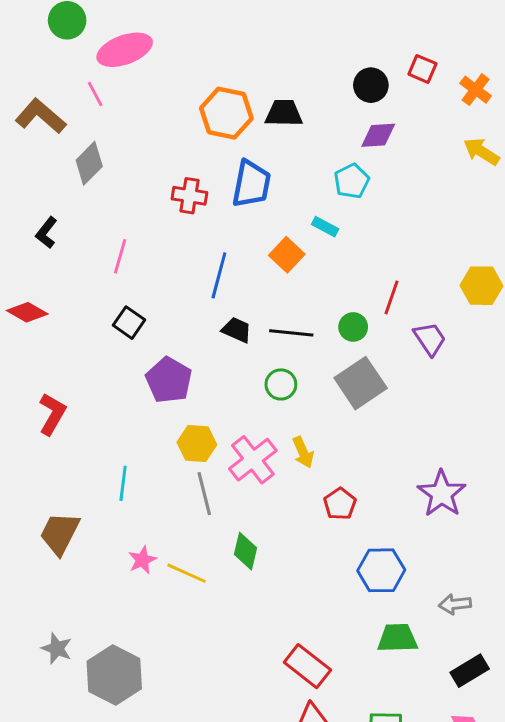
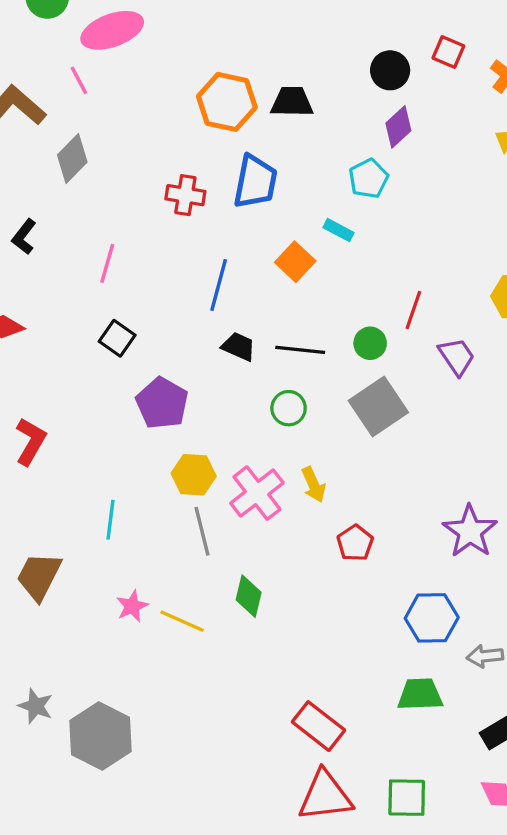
purple diamond: (378, 135) -> (398, 127), turned -39
blue hexagon: (381, 570) -> (432, 618), moved

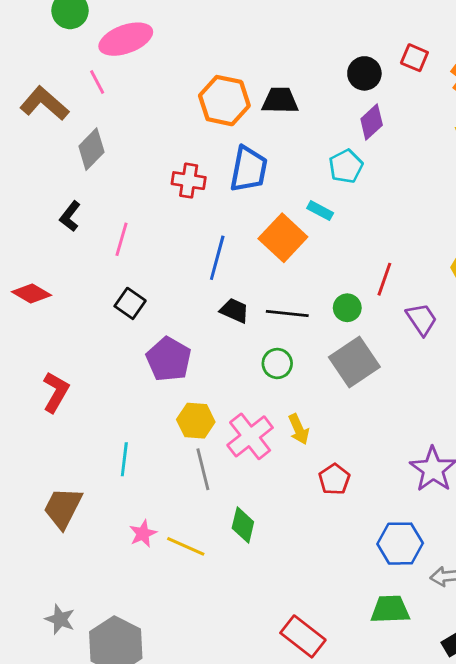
black L-shape: (24, 237) -> (70, 216), moved
orange square: (295, 262) -> (283, 238), size x1.4

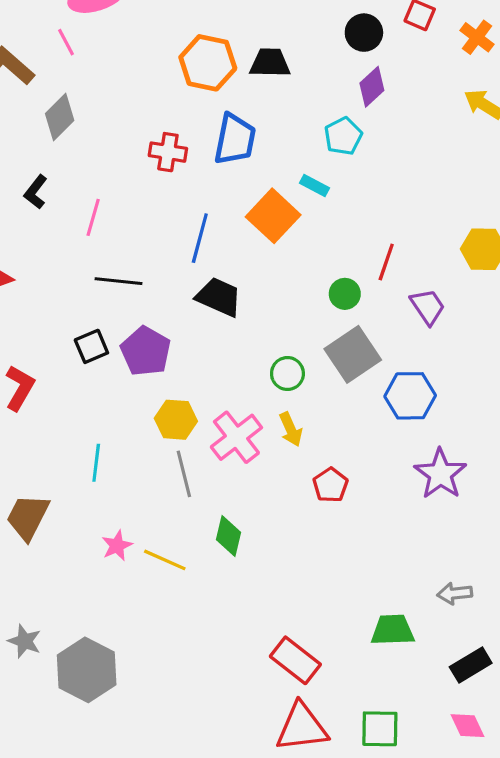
black square: (130, 303) -> (91, 346), moved, turned 32
black trapezoid: (234, 311) -> (219, 297), size x1.4
black line: (287, 313) -> (119, 281), moved
green circle: (277, 363) -> (287, 374), moved
blue hexagon: (400, 544) -> (410, 396), moved

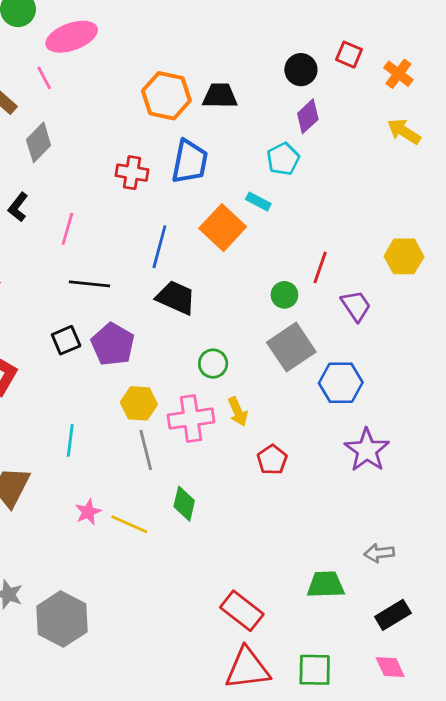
green circle: (287, 374) -> (213, 364), moved
pink cross: (236, 437) -> (191, 418), turned 30

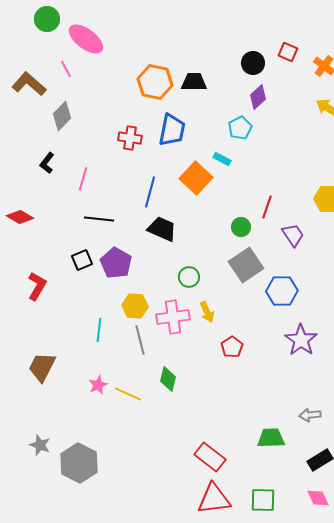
pink ellipse: (72, 37) -> (86, 39), turned 57
cyan line: (70, 440) -> (99, 330), moved

